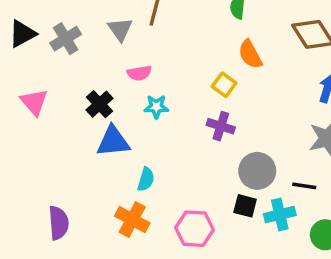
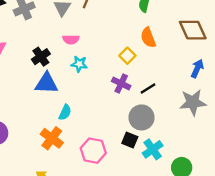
black line: (304, 186) -> (148, 88), moved, turned -49
cyan cross: (280, 215) -> (153, 149), turned -30

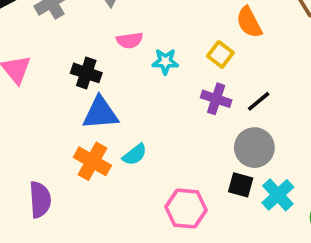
black cross: (41, 57) -> (86, 73), turned -30
cyan star: (79, 64) -> (165, 61), moved
cyan semicircle: (65, 112) -> (135, 155), turned 35
orange cross: (52, 138) -> (92, 161), moved

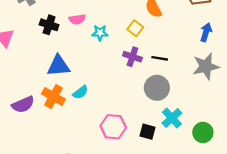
black cross: (86, 73) -> (49, 25), moved
black line: (259, 101) -> (160, 58), turned 49
black square: (241, 185) -> (147, 132), moved
purple semicircle: (40, 200) -> (23, 104), moved, turned 70

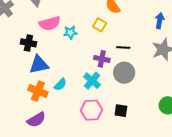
pink semicircle: (77, 19) -> (50, 23), size x1.5
black cross: (49, 25) -> (28, 43), moved
purple cross: (132, 57) -> (102, 59), moved
purple semicircle: (23, 104) -> (36, 120), moved
cyan cross: (172, 118) -> (92, 81), moved

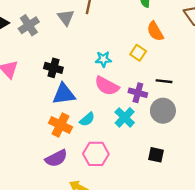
pink semicircle: (50, 23) -> (107, 86), moved, turned 40
pink hexagon: (91, 110) -> (96, 154), moved

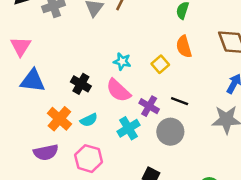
black cross: (53, 68) -> (81, 84), moved
blue triangle: (64, 94) -> (33, 81), moved

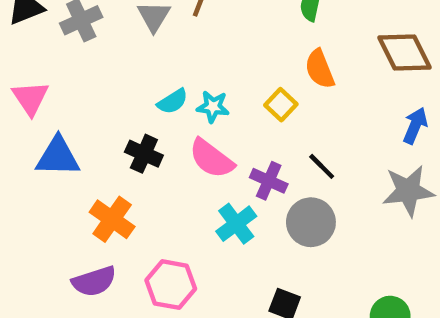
black line: (180, 101) -> (322, 166), turned 30
cyan semicircle: (89, 120) -> (173, 101), moved

